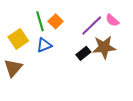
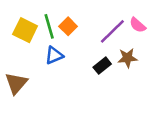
yellow square: (18, 39) -> (25, 30), moved, turned -30
brown star: (104, 47) -> (127, 58), size x0.7

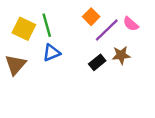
orange square: (68, 26) -> (91, 17), moved
brown triangle: (16, 83) -> (16, 65), moved

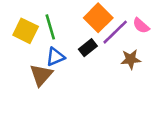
orange square: (91, 17) -> (98, 18), size x1.5
black rectangle: (97, 62) -> (88, 48), moved
brown triangle: (16, 65) -> (41, 75), moved

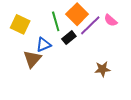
green line: (50, 27) -> (56, 21), moved
brown star: (131, 59) -> (102, 69), moved

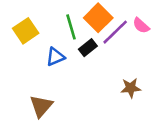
yellow square: (20, 24) -> (26, 31), turned 30
brown triangle: (32, 59) -> (41, 106), moved

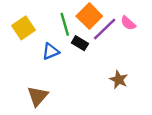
black rectangle: (88, 48) -> (80, 43), turned 70
brown star: (131, 88) -> (119, 80), turned 30

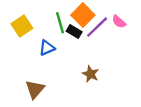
black rectangle: (80, 43) -> (74, 31), moved
brown star: (119, 80) -> (91, 74), moved

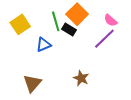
purple line: (97, 27) -> (104, 39), moved
brown star: (91, 74) -> (81, 78), moved

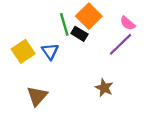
yellow square: (20, 24) -> (23, 51), moved
blue triangle: (44, 45) -> (50, 51), turned -42
brown star: (81, 78) -> (104, 88), moved

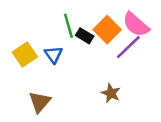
orange square: (89, 16) -> (107, 30), moved
pink semicircle: (128, 23) -> (136, 25), size x1.6

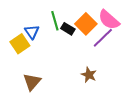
blue triangle: (53, 54) -> (32, 32), moved

